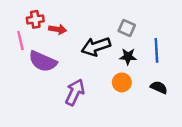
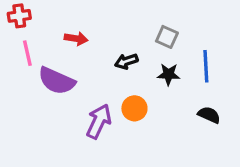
red cross: (35, 19) -> (19, 16), moved
black arrow: (96, 47) -> (126, 61), size x0.6
orange circle: (122, 82) -> (134, 108), moved

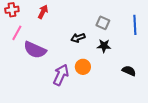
red arrow: (76, 39) -> (43, 12), moved, turned -72
pink line: (27, 53) -> (17, 33), turned 42
blue line: (206, 66) -> (135, 25), moved

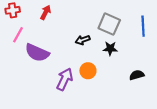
gray square: (103, 23) -> (109, 24), size x1.5
black semicircle: (129, 71) -> (137, 75), turned -40

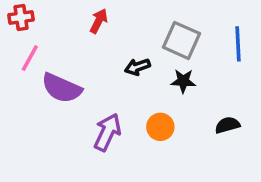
red arrow: (46, 12) -> (99, 21), moved
orange circle: (88, 71) -> (160, 127), moved

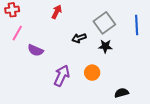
gray square: (182, 40) -> (104, 23), turned 30
purple semicircle: (62, 88) -> (35, 50), size x0.7
black semicircle: (227, 125) -> (121, 93), moved

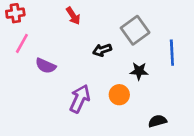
red arrow: (57, 12) -> (73, 16), turned 120
blue line: (137, 25) -> (172, 53), moved
black star: (105, 46) -> (139, 71), moved

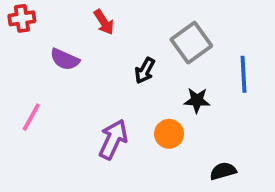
pink line: (22, 43) -> (31, 117), moved
black arrow: (102, 50) -> (145, 71), turned -42
purple semicircle: (46, 66) -> (65, 59), moved

